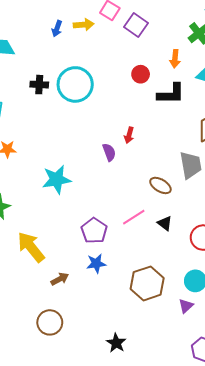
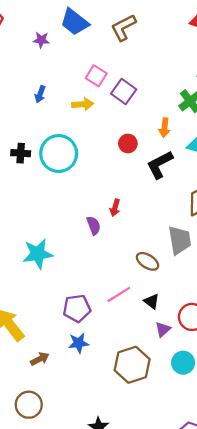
yellow arrow: (84, 25) -> (83, 104), moved
black L-shape: (171, 94) -> (160, 165), turned 152
purple pentagon: (94, 231) -> (77, 308), turned 30
purple triangle: (186, 306) -> (163, 329), moved

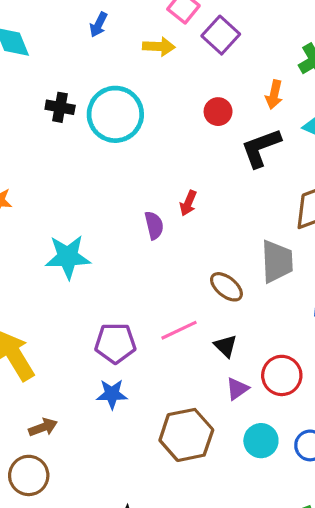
brown arrow: (40, 359) -> (43, 427), moved

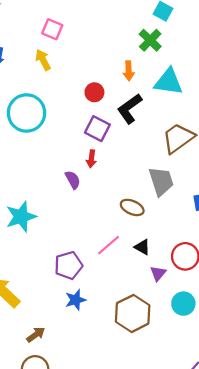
purple square: (221, 35) -> (97, 129), moved
yellow arrow: (159, 47) -> (43, 60), turned -105

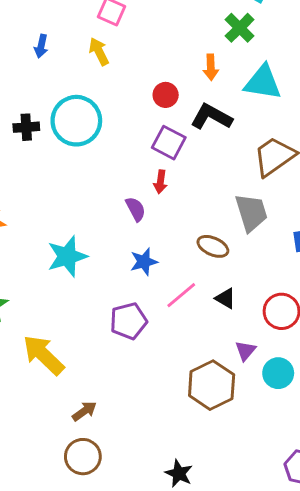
black L-shape: (130, 109) -> (211, 117), turned 64
purple triangle: (158, 273) -> (245, 351), moved
blue star: (76, 300) -> (144, 262), moved

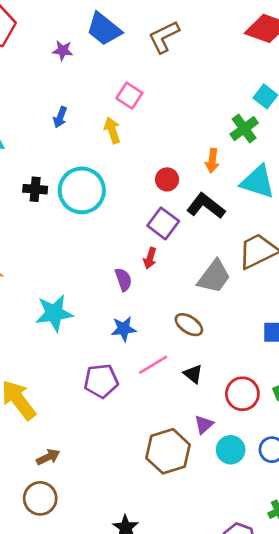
gray trapezoid: (251, 213) -> (214, 277), moved, turned 45

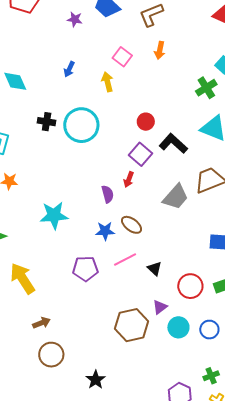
orange arrow: (212, 161) -> (160, 50), moved
brown ellipse: (189, 325) -> (132, 225), moved
brown circle: (40, 498) -> (51, 355), moved

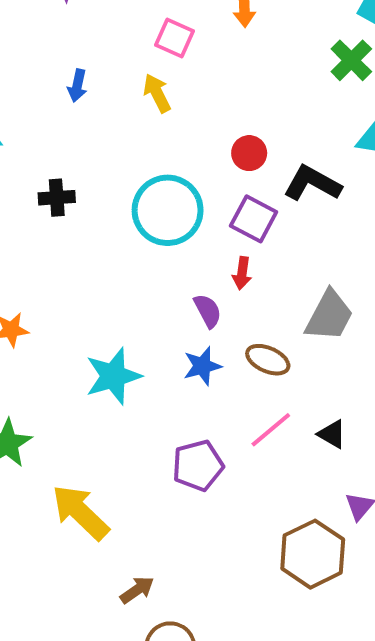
cyan circle: (81, 125) -> (168, 210), moved
gray trapezoid: (176, 197) -> (329, 316), moved
blue star: (105, 231) -> (202, 366), moved

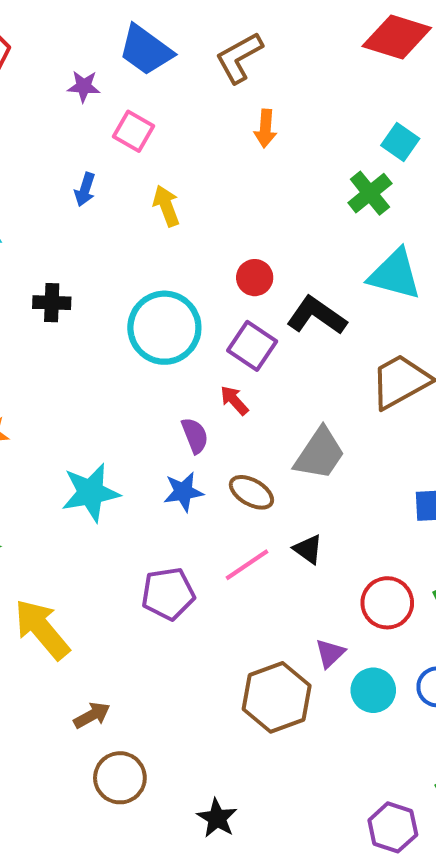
pink square: (175, 38) -> (134, 131), moved
red arrow: (242, 273) -> (234, 400), turned 124
black triangle: (332, 434) -> (308, 549), moved

